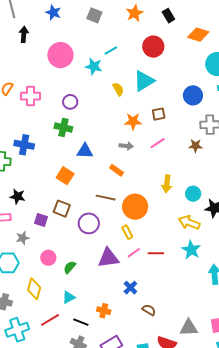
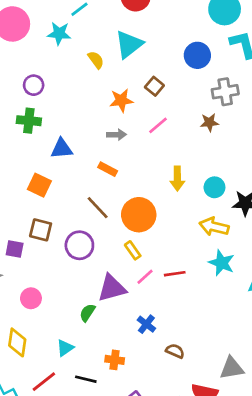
brown square: (159, 114) -> (154, 86), turned -32
brown line: (106, 198) -> (98, 208), turned 42
green semicircle: (70, 267) -> (87, 313), moved

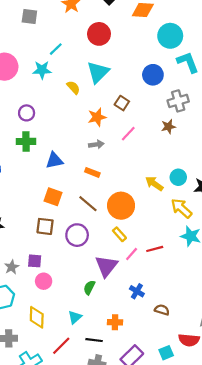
yellow arrow: (177, 179) -> (154, 184), moved, turned 132
orange square: (39, 185) -> (53, 197), moved
yellow arrow: (214, 227) -> (181, 208), turned 35
purple square: (15, 249) -> (35, 261), moved
purple triangle: (112, 288) -> (106, 266), turned -30

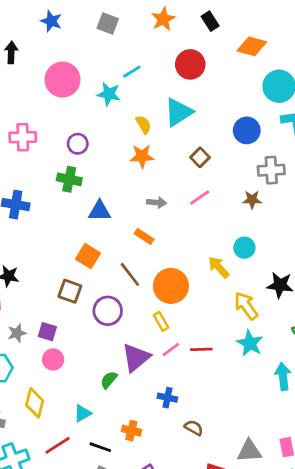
orange star: (97, 117) -> (142, 156), moved
cyan circle: (178, 177) -> (244, 248), moved
blue cross: (137, 291) -> (167, 398), turned -32

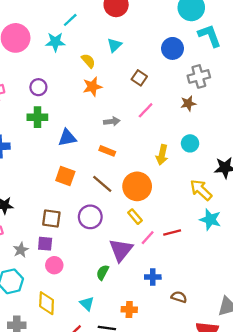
cyan triangle: (178, 112) -> (114, 45), size x0.6
yellow arrow: (219, 267) -> (162, 155), moved, turned -114
brown square: (70, 291) -> (51, 219), moved
cyan triangle: (82, 413) -> (87, 304), turned -35

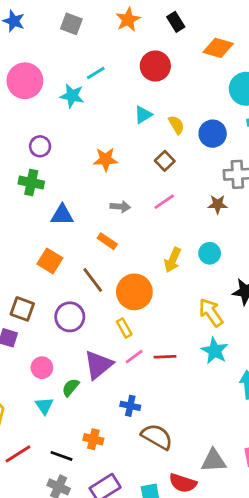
yellow semicircle: (88, 61) -> (176, 125), moved
pink circle: (54, 265) -> (42, 368), moved
brown semicircle: (179, 297) -> (157, 437), size x1.6
cyan triangle: (87, 304) -> (44, 406), moved

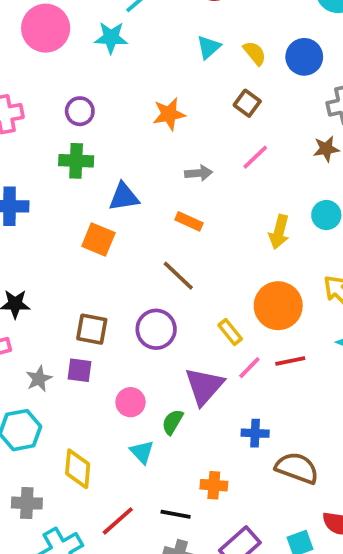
orange square: (50, 261) -> (98, 239), moved
orange circle: (134, 292) -> (278, 306), moved

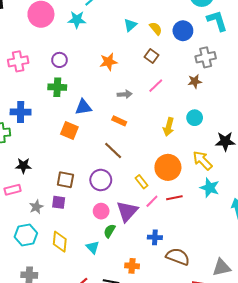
pink circle: (131, 402) -> (101, 211), moved
yellow diamond: (78, 469) -> (60, 242), moved

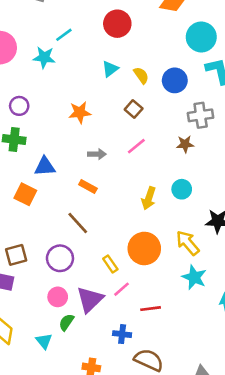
brown square: (65, 180) -> (16, 255), turned -30
red line: (174, 198) -> (151, 309), moved

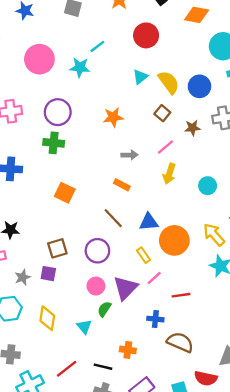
yellow semicircle: (141, 75) -> (169, 82), size x1.5
purple circle: (19, 106) -> (58, 112), size x1.5
brown star: (185, 144) -> (192, 128), moved
blue triangle: (45, 166) -> (149, 222), moved
yellow arrow: (149, 198) -> (169, 174), moved

